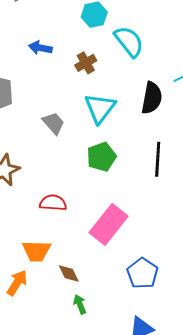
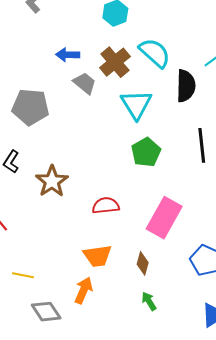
cyan semicircle: (129, 41) -> (155, 53), moved
brown cross: (86, 63) -> (115, 62), size x1.4
gray trapezoid: (54, 123) -> (85, 83), moved
brown diamond: (69, 273) -> (143, 263), moved, turned 50

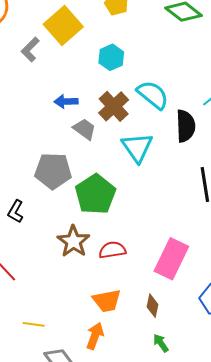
gray pentagon: (30, 107) -> (53, 171), moved
green pentagon: (146, 152) -> (95, 194), moved, size x1.4
brown star: (52, 181) -> (73, 241), moved

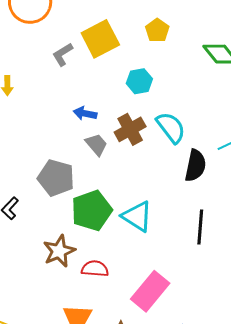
cyan triangle: (137, 147) -> (137, 216), moved, turned -36

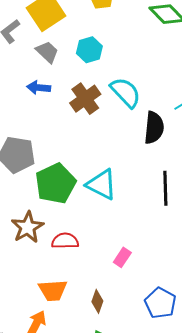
gray trapezoid: (96, 145) -> (47, 52), moved
pink rectangle: (150, 291) -> (122, 257), size x0.5

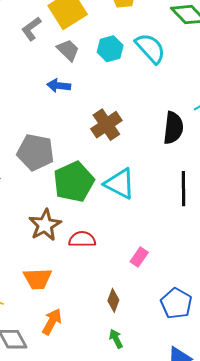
cyan semicircle: (126, 92) -> (150, 48), moved
brown cross: (85, 99) -> (106, 125), moved
orange trapezoid: (53, 290) -> (38, 279), moved

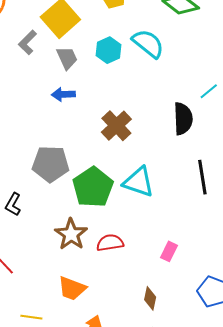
gray trapezoid: (68, 50) -> (67, 58), turned 30
orange trapezoid: (38, 279) -> (72, 288), turned 32

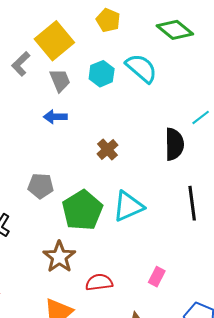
brown cross: (116, 126) -> (107, 149), size x0.7
gray pentagon: (51, 164) -> (41, 186), size x0.7
cyan triangle: (139, 182) -> (128, 206), turned -44
red semicircle: (110, 243) -> (99, 282), moved

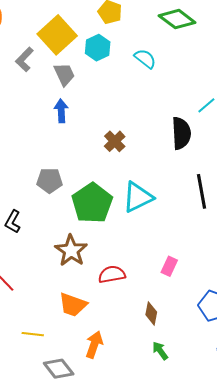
cyan semicircle: (141, 68) -> (145, 59), size x0.7
cyan hexagon: (102, 74) -> (98, 48), moved
blue arrow: (55, 117) -> (61, 111), turned 90

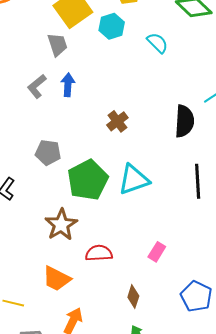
gray L-shape: (25, 59) -> (37, 86), moved
gray trapezoid: (64, 74) -> (57, 45), moved

